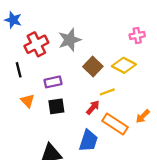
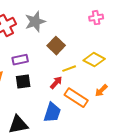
yellow diamond: (124, 65) -> (94, 60), moved

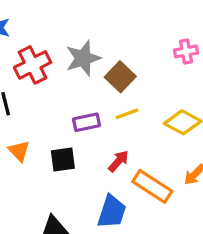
brown square: (56, 46) -> (120, 77), moved
purple rectangle: (20, 60) -> (86, 122), moved
yellow line: (69, 69) -> (127, 114), moved

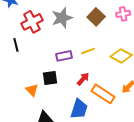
brown square: (120, 77) -> (96, 17), moved
orange triangle: (19, 151) -> (32, 90), moved

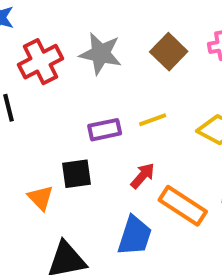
gray star: (62, 18) -> (101, 54), turned 30

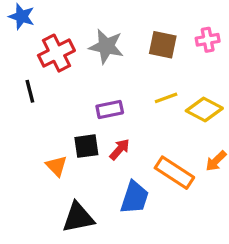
brown square: (169, 52) -> (163, 45), turned -32
yellow line: (153, 120) -> (166, 98), moved
red arrow: (143, 176) -> (120, 149), moved

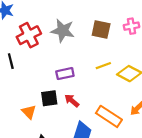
red arrow: (120, 149) -> (72, 101), turned -91

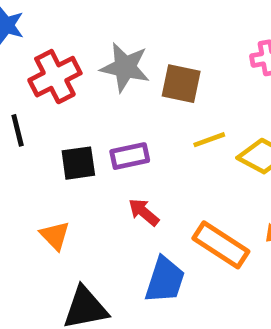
brown square: (101, 30) -> (181, 84), moved
black square: (49, 98) -> (78, 163), moved

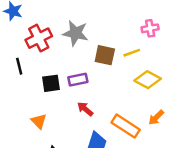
brown square: (181, 84) -> (105, 55), moved
yellow line: (209, 140) -> (132, 53), moved

